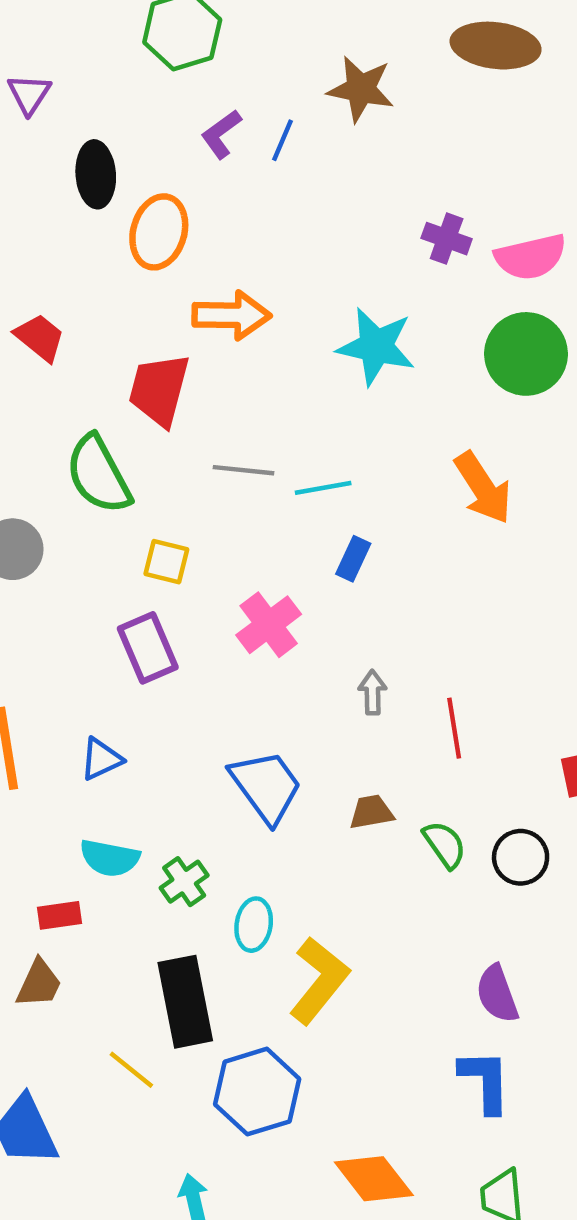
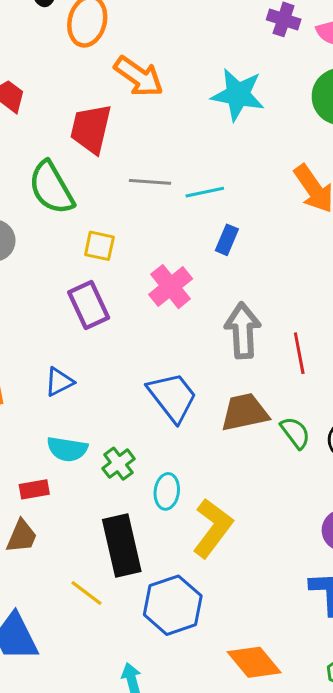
orange arrow: (232, 315) -> (139, 76), turned 36
gray arrow: (372, 692) -> (243, 331), size x1.8
brown trapezoid: (371, 812) -> (245, 412), size x1.6

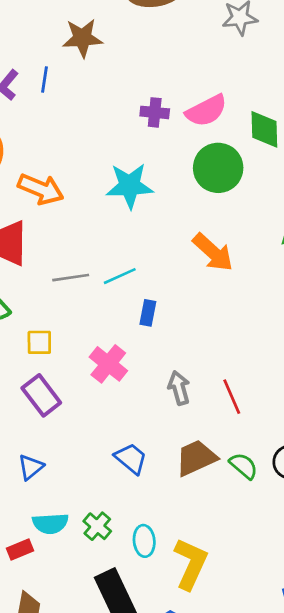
gray arrow: (243, 331) -> (179, 388), size x0.7
blue trapezoid: (172, 397) -> (131, 459), size x0.7
red rectangle: (34, 489) -> (20, 550), moved

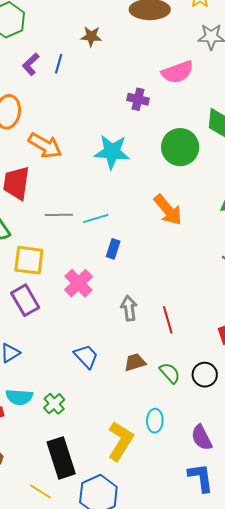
brown star: (82, 38) -> (91, 36), size x0.7
pink semicircle: (206, 111) -> (178, 72), moved
yellow square: (39, 342) -> (29, 260), size x1.5
brown trapezoid: (196, 458) -> (135, 362), size x0.7
cyan ellipse: (144, 541) -> (155, 421), moved

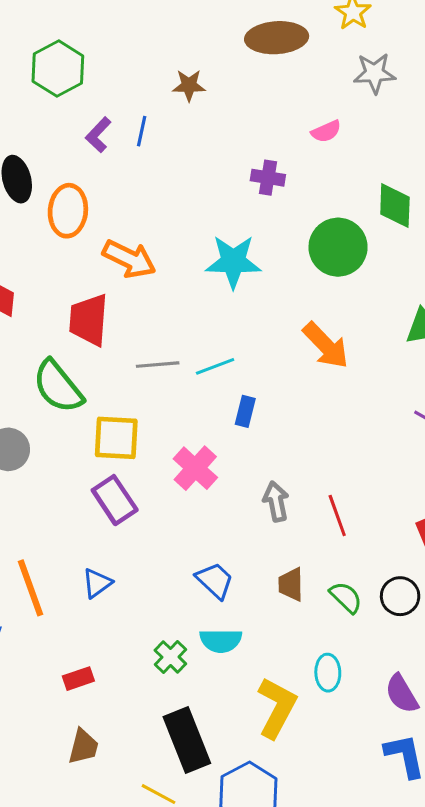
pink semicircle: (178, 72) -> (326, 131), size x0.6
brown trapezoid: (135, 362) -> (291, 584), turned -70
cyan semicircle: (19, 397) -> (221, 641), moved

